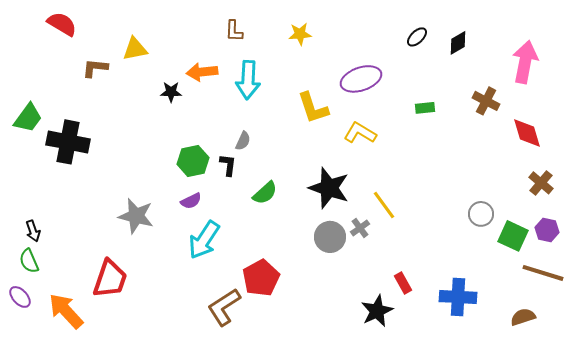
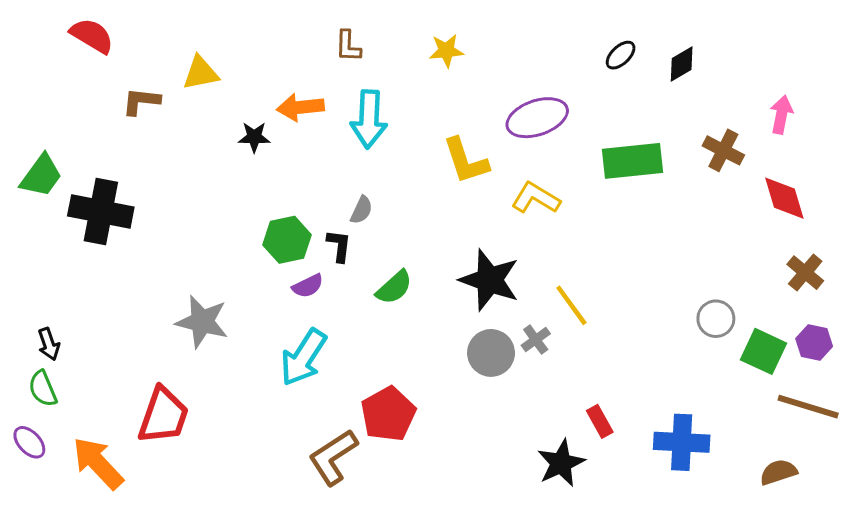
pink arrow: (525, 62) -> (781, 115), moved, size x0.6
green rectangle: (425, 108) -> (632, 161), size x2.0
purple semicircle: (191, 201) -> (308, 286), moved

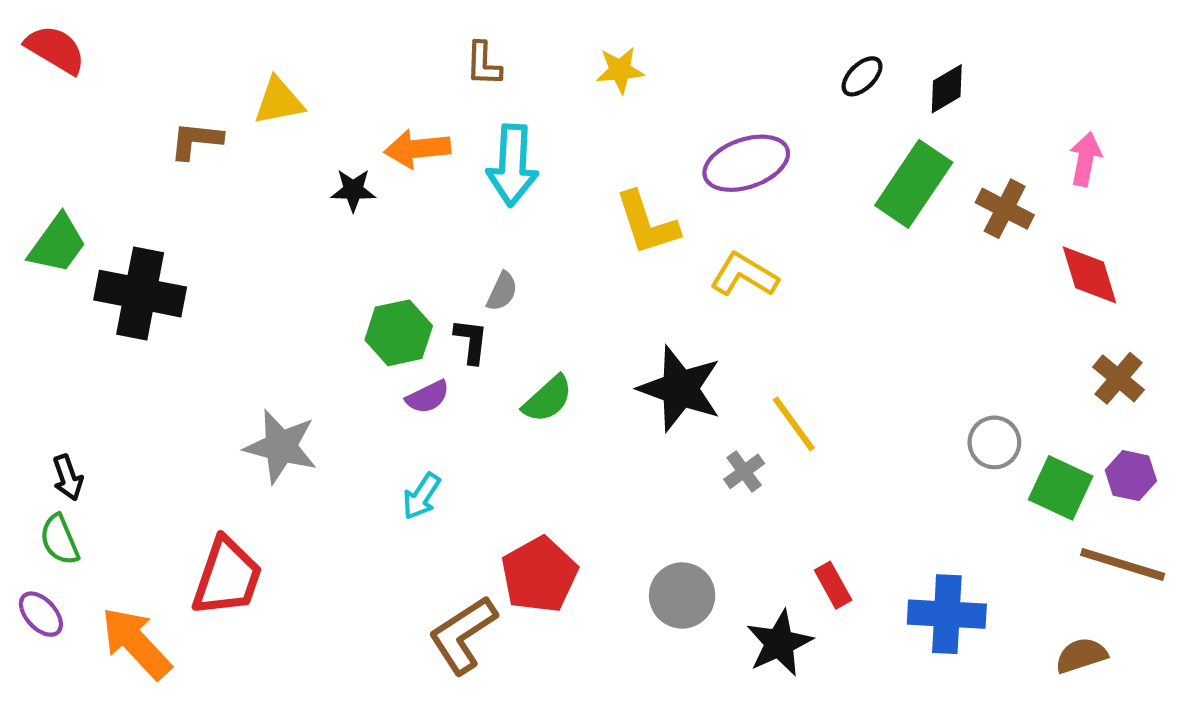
red semicircle: (92, 36) -> (55, 49), moved
green rectangle: (632, 161) -> (914, 184), moved, turned -50
gray circle: (491, 353) -> (682, 595), moved
cyan arrow: (303, 357) -> (421, 496), size x0.6

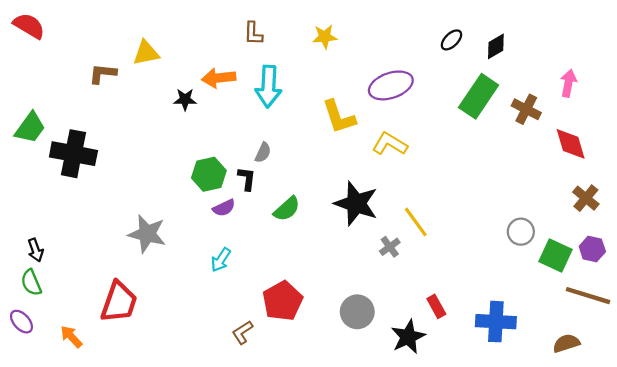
brown L-shape: (463, 635) -> (242, 332), size x0.6
orange arrow: (136, 643) -> (71, 337), size x0.6

